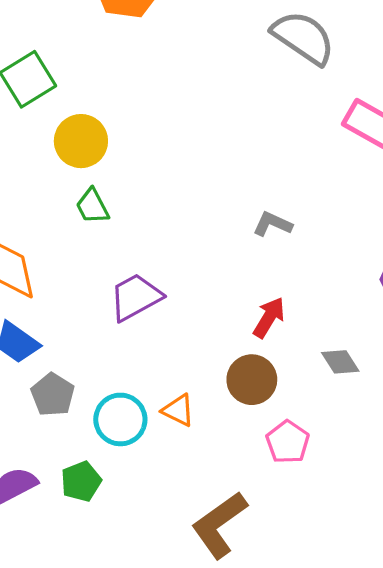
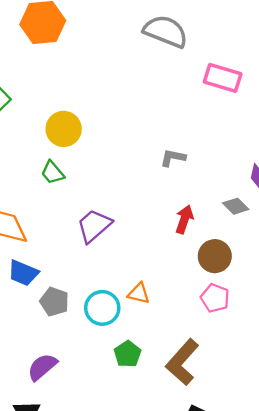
yellow circle: (81, 141) -> (64, 129), moved
gray diamond: (340, 362) -> (236, 206), moved
brown circle: (252, 380) -> (215, 256), moved
green pentagon: (81, 481) -> (128, 354), moved

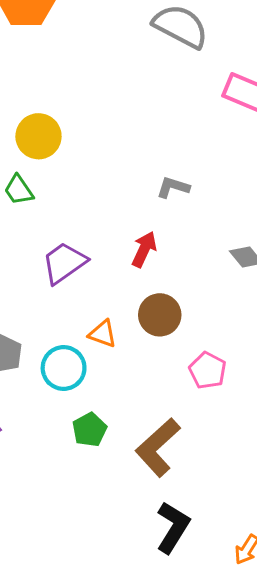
red arrow: (184, 219) -> (144, 249), moved
brown circle: (215, 256) -> (160, 315), moved
orange triangle: (139, 293) -> (103, 334), moved

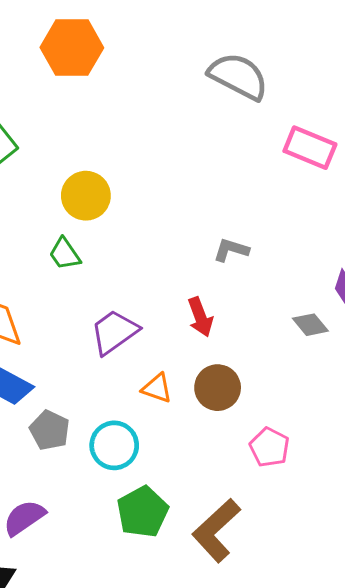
red arrow: (144, 249) -> (200, 317), turned 135
orange triangle: (103, 334) -> (157, 388), moved
green pentagon: (89, 430) -> (142, 512), size x1.4

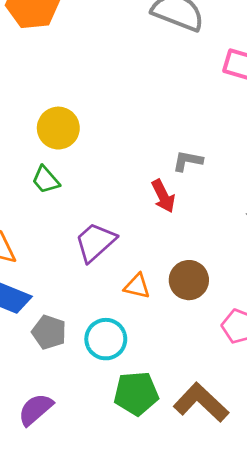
red arrow: (200, 317) -> (163, 196), moved
green pentagon: (142, 512) -> (136, 393), turned 30
brown L-shape: (216, 530) -> (201, 402), turned 92

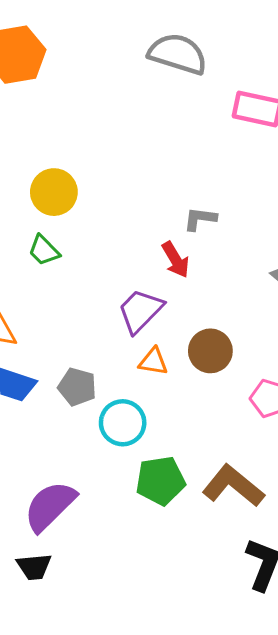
purple trapezoid: (95, 242) -> (140, 311), moved
gray pentagon: (49, 332) -> (77, 387), moved
purple semicircle: (35, 409) -> (50, 506), size x1.4

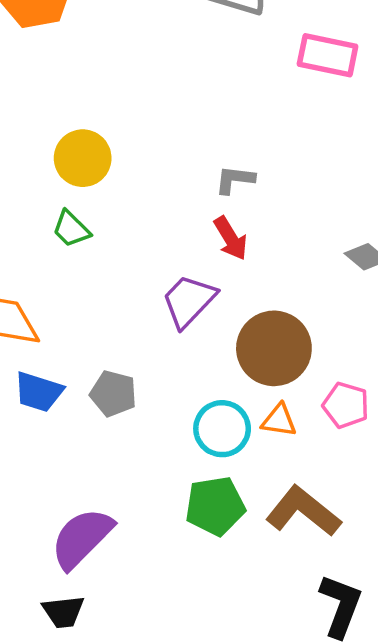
gray L-shape: (200, 219) -> (235, 180), moved
brown circle: (210, 351) -> (274, 348), size x1.4
orange triangle: (153, 362) -> (279, 420), moved
cyan circle: (123, 423) -> (222, 429), moved

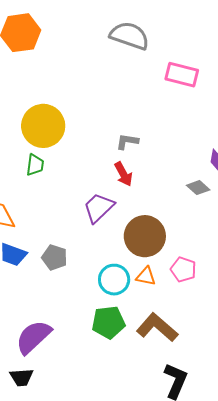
yellow circle: (83, 158) -> (43, 126), size x1.4
green trapezoid: (71, 229) -> (35, 165), turned -130

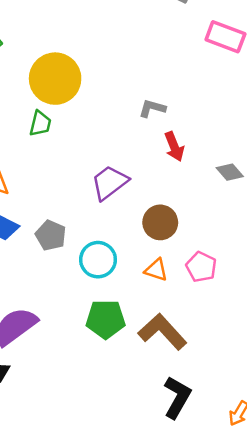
red arrow: (123, 174) -> (174, 147), moved
brown circle: (145, 236) -> (160, 222), size x0.7
cyan circle: (114, 280) -> (98, 260), moved

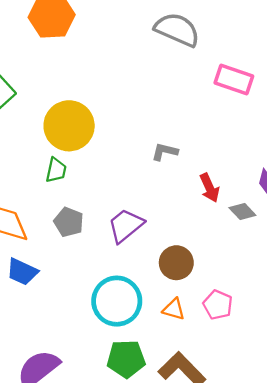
red arrow: (174, 147) -> (210, 188), moved
gray pentagon: (51, 235) -> (69, 222), moved
cyan circle: (98, 260) -> (117, 301), size x1.4

